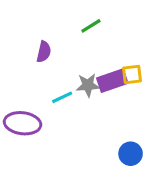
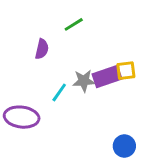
green line: (91, 26) -> (74, 24), moved
cyan line: (62, 97) -> (59, 92), turned -30

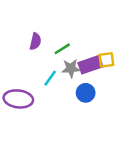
green line: (74, 24) -> (62, 49), moved
blue circle: (124, 146) -> (86, 93), moved

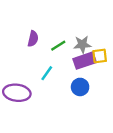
gray star: (71, 68) -> (82, 44), moved

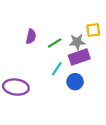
yellow square: (100, 56) -> (93, 30), moved
cyan line: (47, 73) -> (57, 69), moved

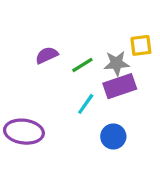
purple semicircle: (31, 37) -> (47, 55), turned -128
blue circle: (75, 82) -> (113, 136), moved

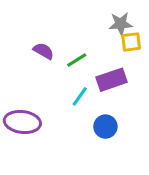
purple semicircle: (47, 55) -> (44, 51), turned 55
gray star: (117, 63) -> (121, 24), moved

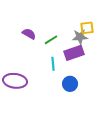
gray star: (121, 24) -> (80, 37), moved
cyan line: (80, 96) -> (53, 64), turned -40

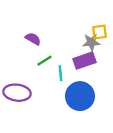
green line: (51, 40) -> (44, 61), moved
blue circle: (70, 84) -> (80, 96), size x1.6

